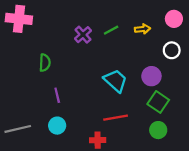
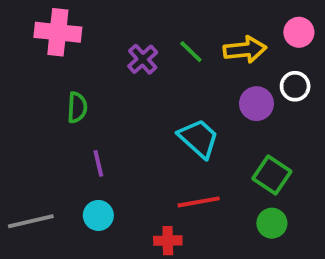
pink cross: (19, 19) -> (58, 32), moved
yellow arrow: (142, 29) -> (245, 50), size x1.5
green line: (111, 30) -> (191, 52), turned 72
purple circle: (151, 76) -> (256, 104), moved

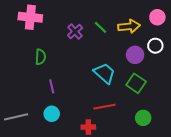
green square: (272, 175) -> (136, 83), moved

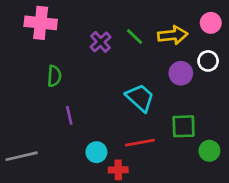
green square: (136, 83) -> (184, 126), moved, turned -36
cyan circle: (52, 114) -> (96, 152), moved
green circle: (143, 118) -> (209, 151), moved

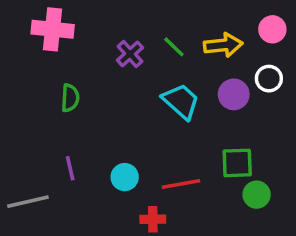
cyan trapezoid: (140, 98) -> (181, 101), moved
purple line: (69, 115) -> (70, 168), moved
green circle: (209, 151) -> (257, 195), moved
cyan circle: (96, 152) -> (125, 177), moved

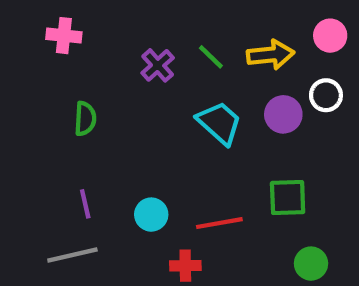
pink cross: (53, 29) -> (64, 36), size x0.7
green circle: (257, 195) -> (311, 264), moved
gray line: (28, 202) -> (72, 255), moved

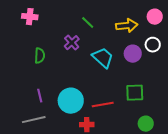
green line: (211, 57) -> (88, 23), moved
purple cross: (158, 65) -> (72, 43), moved
cyan circle: (151, 215) -> (71, 101), size x1.6

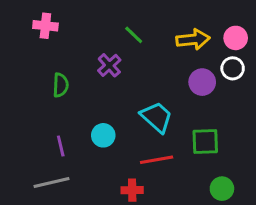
pink circle: (155, 17) -> (236, 38), moved
cyan trapezoid: (103, 58) -> (157, 117), moved
cyan circle: (71, 101) -> (103, 135), moved, size x0.6

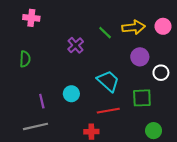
green line: (134, 35) -> (105, 33), moved
white circle: (233, 68) -> (161, 73), moved
green semicircle: (61, 85) -> (25, 59), moved

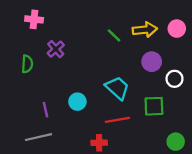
purple cross: (76, 45) -> (56, 49), moved
green circle: (154, 131) -> (176, 142), moved

